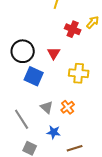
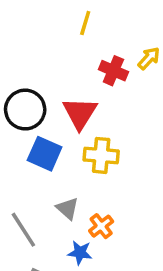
red triangle: (54, 53) -> (80, 113), size x1.5
yellow cross: (79, 73) -> (101, 155), moved
orange cross: (68, 107) -> (101, 226), moved

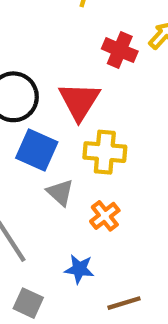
gray triangle: (68, 208) -> (60, 193), moved
orange cross: (101, 226) -> (105, 216), moved

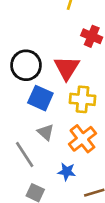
gray triangle: (60, 193) -> (46, 132), moved
orange cross: (105, 216) -> (82, 139), size x1.5

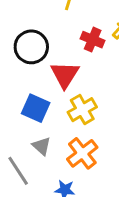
black circle: (26, 65) -> (31, 47), moved
yellow cross: (82, 99) -> (82, 110), turned -35

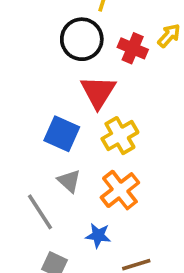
black circle: (31, 47) -> (82, 39), moved

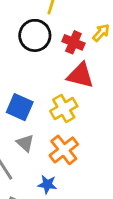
red triangle: (98, 92) -> (80, 75), moved, turned -48

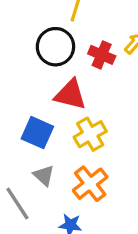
red triangle: (80, 75) -> (70, 95), moved

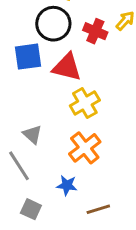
blue square: (37, 133) -> (28, 57), moved, turned -32
gray triangle: (44, 175) -> (32, 134), moved

